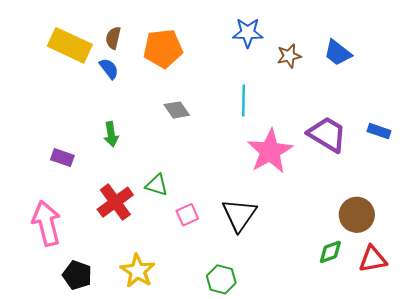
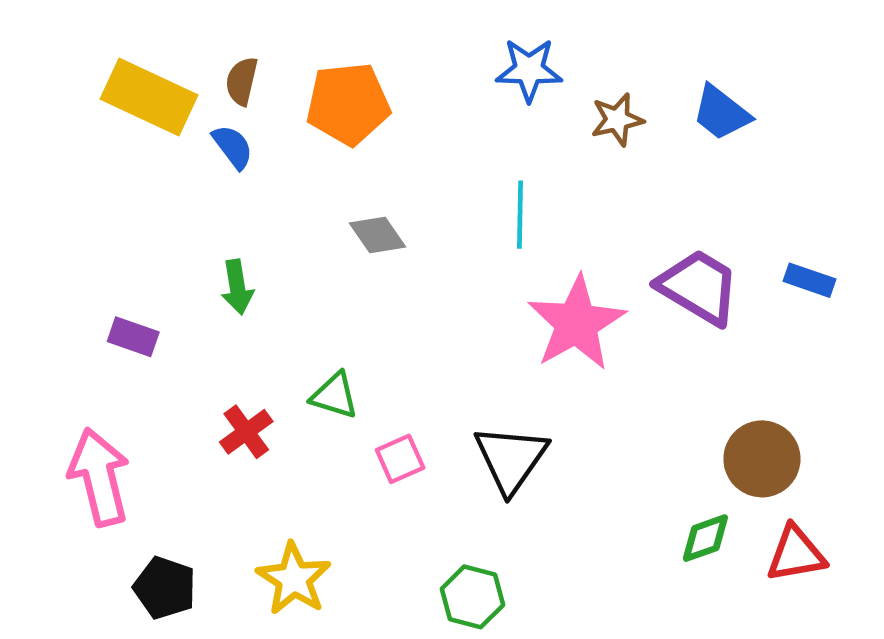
red cross: (115, 202) -> (246, 432), size x0.7

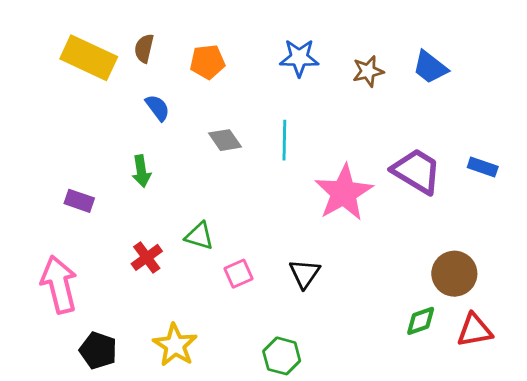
blue star: (529, 70) -> (299, 58), moved
orange pentagon: (348, 104) -> (207, 62), size x0.7
blue semicircle: (233, 147) -> (158, 108), moved
cyan line: (520, 215) -> (284, 140), moved
black triangle: (511, 459) -> (305, 274), size x0.7

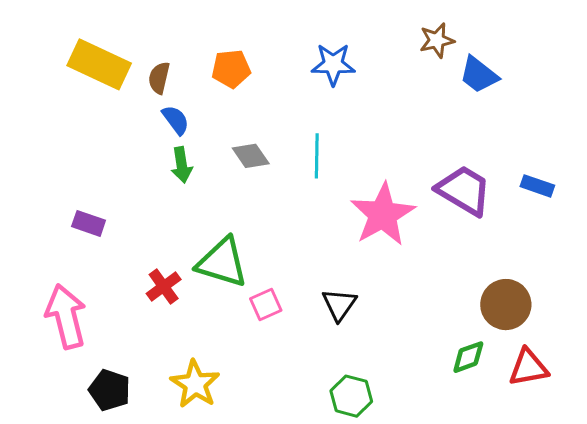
brown semicircle: (144, 48) -> (159, 78), moved
brown star: (368, 71) -> (437, 40), moved
green arrow: (141, 171) -> (182, 165), moved
green triangle: (199, 236) -> (222, 262), size x1.6
green hexagon: (282, 356) -> (351, 396), moved

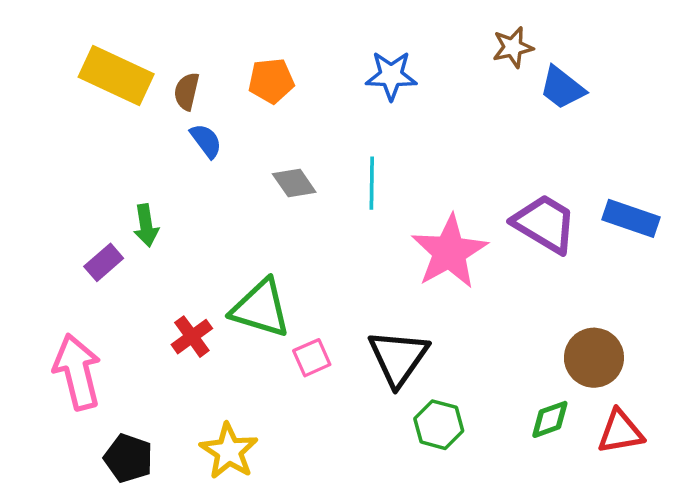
green arrow: (182, 165) -> (146, 225), moved
blue rectangle: (537, 186) -> (631, 218), size x1.4
purple rectangle: (89, 223) -> (104, 262), turned -60
black triangle: (339, 305) -> (398, 358), size x1.5
green hexagon: (351, 396) -> (439, 425), moved

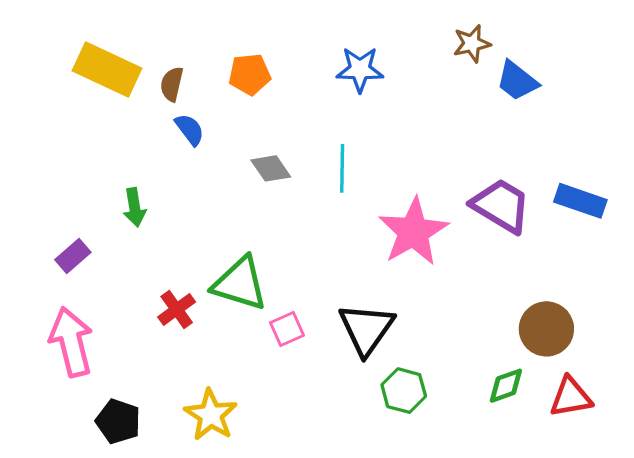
purple rectangle: (104, 262) -> (73, 256), moved

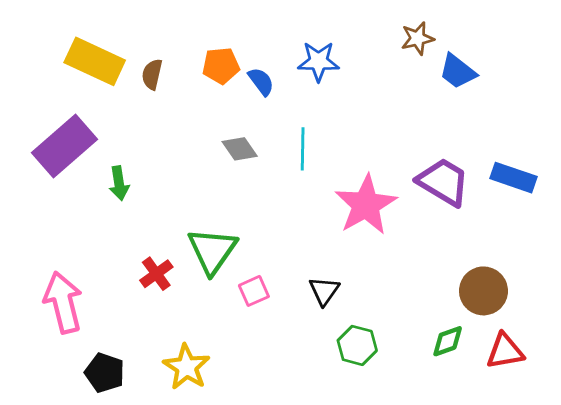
blue semicircle: (190, 129) -> (261, 81), moved
purple rectangle: (73, 256) -> (65, 146), moved, size x2.0
green triangle: (240, 284) -> (212, 251), turned 48
black triangle: (366, 329) -> (324, 291), size x0.6

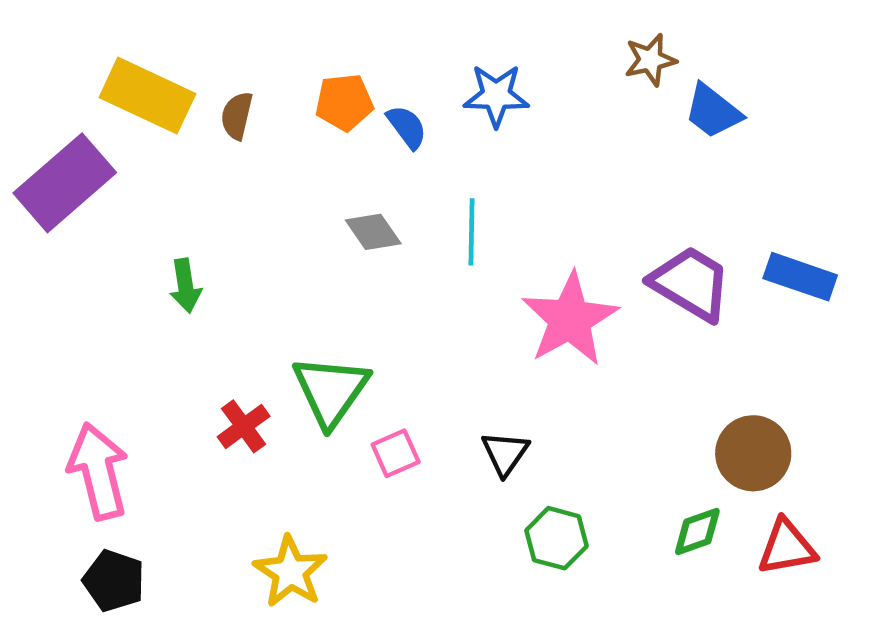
purple rectangle: (65, 146) -> (65, 183), moved
black pentagon: (105, 373) -> (114, 581), moved

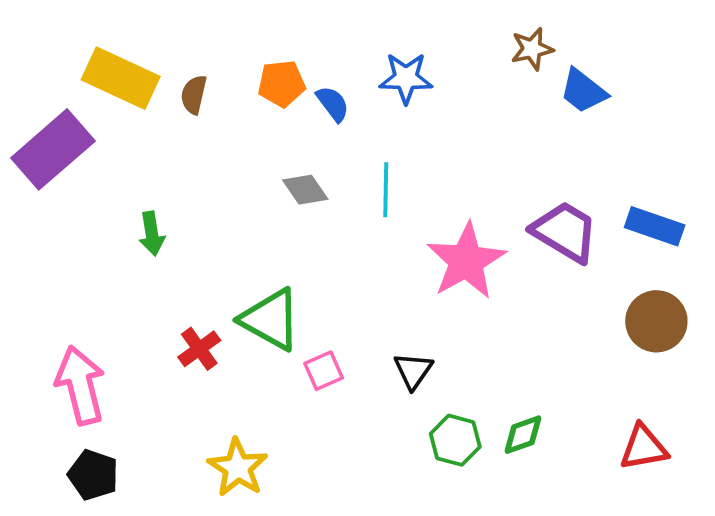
green triangle: (331, 391) -> (271, 319), turned -36
brown circle: (753, 453) -> (656, 321), moved
green diamond: (697, 532) -> (523, 435), moved

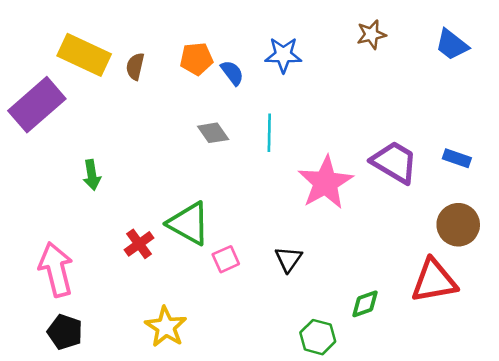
blue trapezoid: (583, 91) -> (452, 45), moved
blue rectangle: (655, 226) -> (457, 158), size x0.7
green arrow: (152, 234) -> (92, 175), moved
green hexagon: (455, 440) -> (318, 337), moved
red triangle: (644, 447) -> (434, 281), moved, size x1.4

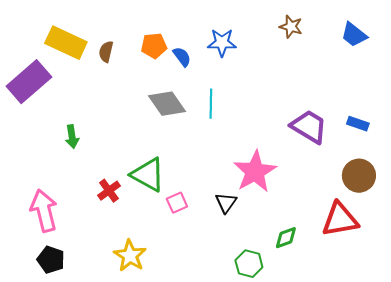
brown star: (371, 34) -> (291, 27), turned 30
gray diamond: (213, 133) -> (167, 104), size x1.5
pink star: (325, 183) -> (255, 172), moved

